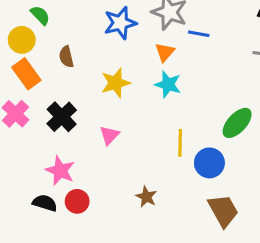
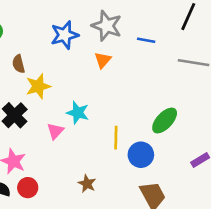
blue line: (199, 34) -> (146, 40), moved
yellow star: (116, 83) -> (38, 86), moved
cyan star: (168, 84) -> (78, 113), moved

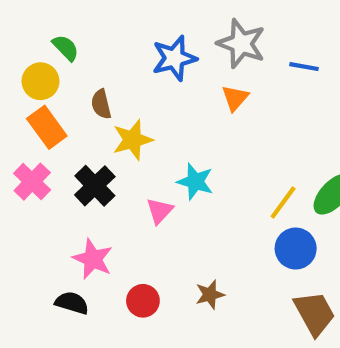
yellow line: (116, 138) -> (283, 203), moved, turned 35
brown star: (87, 184) -> (210, 295), turned 30
red circle: (28, 188) -> (143, 301), moved

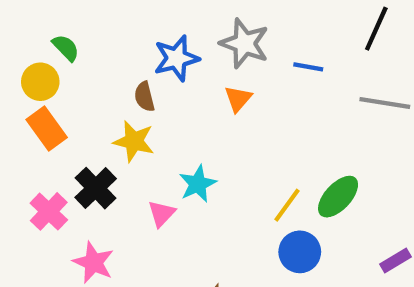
brown semicircle: (101, 104) -> (144, 97), moved
yellow star: (133, 140) -> (134, 141), turned 30
pink cross: (32, 182) -> (49, 211), moved
cyan star: (195, 182) -> (198, 184), turned 30

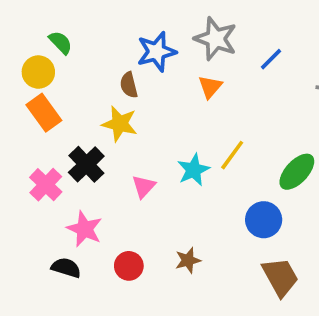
blue line: (308, 67) -> (271, 59), turned -55
cyan star: (198, 184) -> (193, 170), moved
yellow line: (287, 205) -> (232, 155), moved

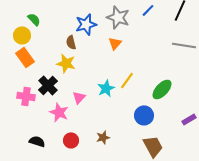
blue line: (271, 59) -> (148, 10), moved
pink cross: (46, 185) -> (26, 96), turned -36
pink star: (85, 229) -> (59, 112), moved

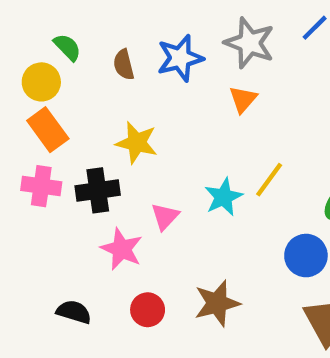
brown semicircle: (71, 42) -> (124, 65), moved
black cross: (48, 85) -> (98, 190), turned 36
pink cross: (26, 96) -> (41, 186), moved
brown star: (103, 137) -> (217, 303), size x1.5

